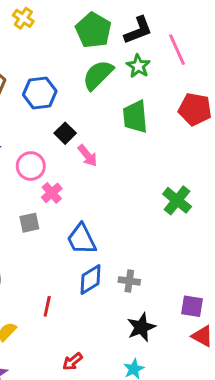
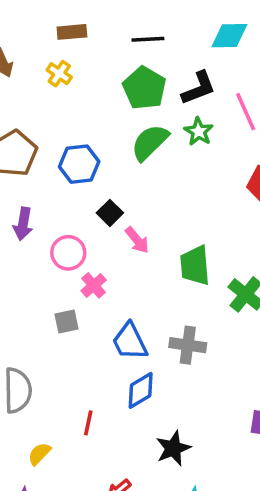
green trapezoid: (135, 117) -> (195, 265), moved
gray cross: (129, 281) -> (188, 345), moved, size x1.4
black star: (141, 327) -> (173, 448), moved

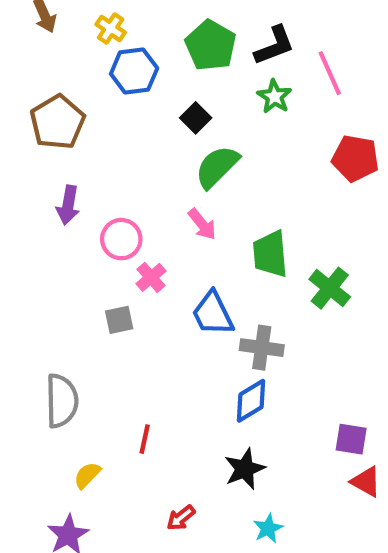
green semicircle: (150, 142) -> (217, 167), moved
blue hexagon: (79, 164) -> (134, 71), moved
black square: (110, 213) -> (196, 118), moved
blue trapezoid: (130, 342) -> (213, 314), moved
blue diamond: (141, 390) -> (251, 401), moved

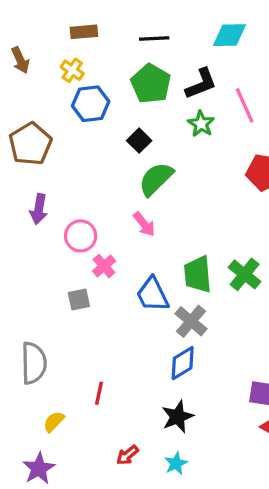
green trapezoid: (270, 254) -> (198, 274), moved
gray cross: (262, 348) -> (191, 321), turned 32
cyan star: (268, 528) -> (176, 463), moved

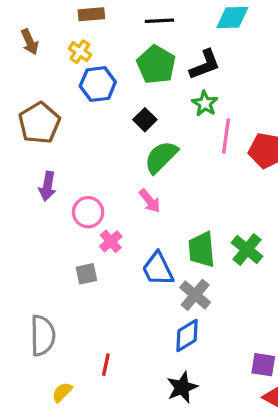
pink line: (245, 105) -> (226, 136), moved, turned 32

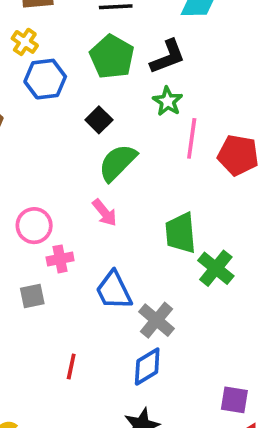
pink cross: (111, 241) -> (60, 259), turned 30
green trapezoid: (202, 250) -> (181, 233), moved
red line: (106, 365) -> (71, 367), moved

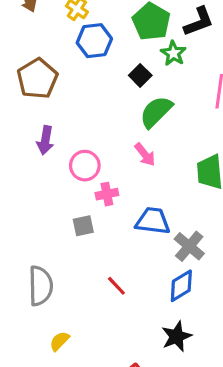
green star: (168, 101) -> (173, 53), moved
blue trapezoid: (114, 290) -> (153, 221), turned 123
red line: (71, 367) -> (116, 286), turned -55

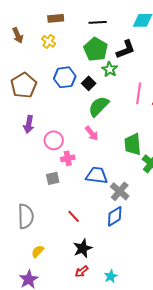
blue hexagon: (94, 41) -> (65, 77), moved
black star: (177, 336) -> (83, 248), moved

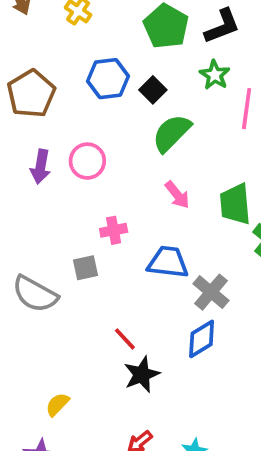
green star: (110, 69) -> (215, 75), moved
pink arrow: (92, 133) -> (177, 195), moved
pink circle: (54, 140) -> (87, 161), moved
gray semicircle: (26, 216) -> (35, 294), moved, turned 120
black star: (83, 248) -> (142, 374), moved

